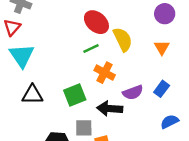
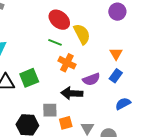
orange triangle: (162, 48) -> (116, 54), moved
green line: (91, 49) -> (55, 42), turned 48
green square: (75, 95) -> (29, 78), moved

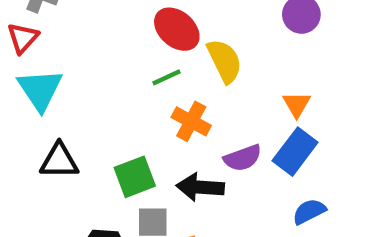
green line: (55, 42) -> (166, 77), turned -48
blue rectangle: (116, 76) -> (295, 152), size x1.5
green square: (29, 78) -> (135, 177), moved

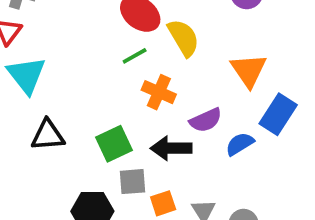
orange triangle: (297, 104) -> (249, 70), size x1.5
blue rectangle: (295, 152) -> (278, 114), moved
blue semicircle: (309, 211) -> (240, 144), moved

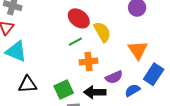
cyan triangle: (26, 75) -> (16, 51), turned -30
orange cross: (159, 92) -> (88, 62), turned -30

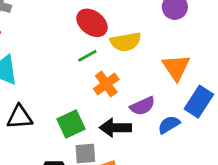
yellow semicircle: (102, 32) -> (126, 42), turned 110
orange cross: (88, 62) -> (106, 84), turned -30

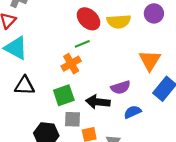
yellow semicircle: (126, 42) -> (119, 21), moved
orange cross: (106, 84) -> (71, 64), moved
blue semicircle: (169, 125) -> (132, 112), moved

